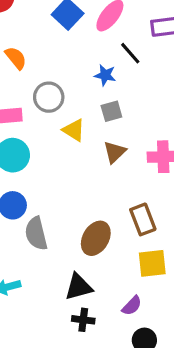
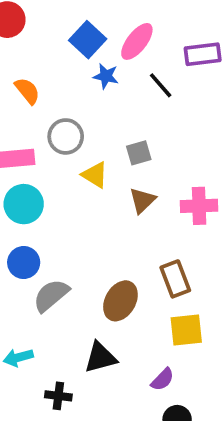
blue star: (105, 75) -> (106, 76), moved
gray semicircle: (36, 234) -> (51, 295), turned 64
black cross: (83, 320) -> (58, 396), moved

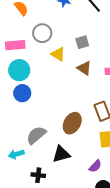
brown triangle: (142, 200) -> (84, 68), turned -42
blue circle: (24, 263) -> (22, 93), moved
gray semicircle: (51, 295) -> (36, 135), moved

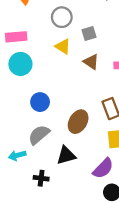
gray circle: (42, 33) -> (62, 17), moved
blue circle: (22, 93) -> (40, 102), moved
purple semicircle: (95, 166) -> (103, 168), size x1.5

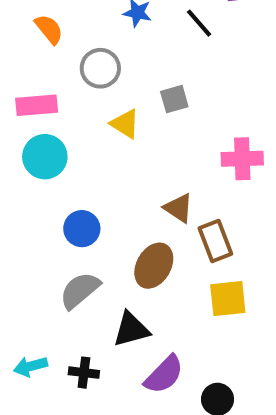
gray circle: (62, 17) -> (100, 68), moved
brown triangle: (91, 62) -> (178, 208), moved
cyan arrow: (17, 155) -> (30, 366), moved
purple semicircle: (103, 168) -> (164, 375), moved

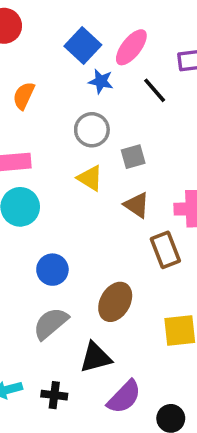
orange semicircle: (49, 29) -> (24, 96), turned -116
gray circle: (100, 68) -> (92, 130), moved
brown triangle: (178, 208) -> (137, 205), moved
brown rectangle: (215, 241) -> (165, 250), moved

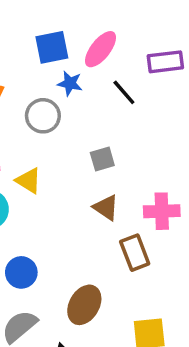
blue square: (83, 46) -> (52, 47), turned 36
gray circle: (92, 130) -> (43, 116), moved
yellow triangle: (90, 178) -> (29, 181), moved

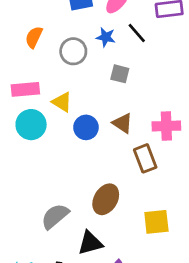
blue star: (70, 83) -> (106, 37), moved
gray square: (102, 159) -> (120, 74), moved, turned 30
blue circle: (21, 272) -> (86, 127), moved

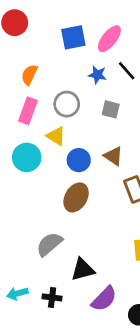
gray circle: (73, 51) -> (67, 104), moved
pink rectangle: (25, 89) -> (28, 111), moved, turned -65
brown ellipse: (106, 199) -> (76, 197), moved

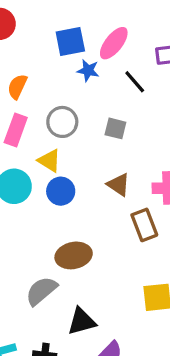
blue star: (97, 75) -> (88, 70), moved
blue circle: (79, 160) -> (61, 191), moved
brown ellipse: (76, 197) -> (74, 255), moved, turned 48

